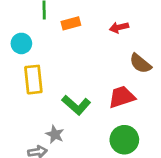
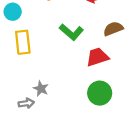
brown semicircle: (140, 64) -> (113, 29), turned 120
green L-shape: (76, 105) -> (71, 32), moved

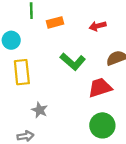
gray star: (41, 89) -> (40, 110), moved

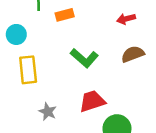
red arrow: (98, 26) -> (126, 19), moved
red trapezoid: (100, 88) -> (92, 101), moved

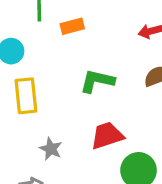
green L-shape: (84, 58) -> (97, 81), turned 152

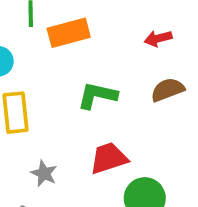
orange rectangle: (72, 26) -> (69, 33), size x1.5

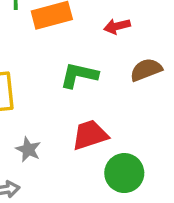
red arrow: (158, 38) -> (117, 26), moved

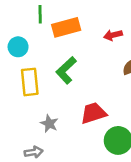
green L-shape: (79, 75) -> (66, 70), moved, turned -56

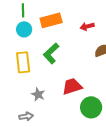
green line: (40, 14) -> (23, 10), moved
cyan circle: (18, 47) -> (24, 29), moved

